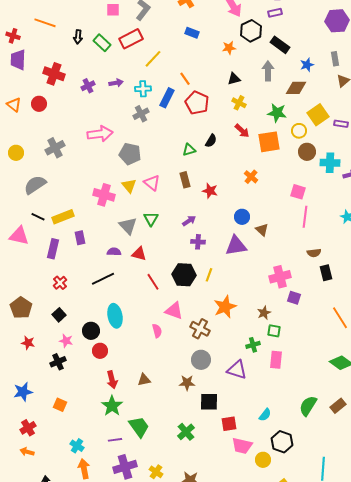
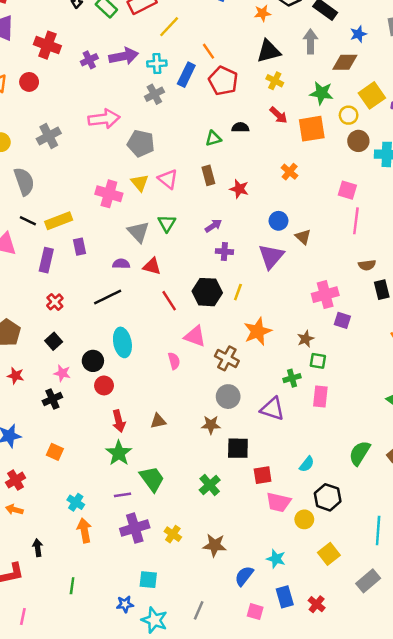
black triangle: (234, 79) -> (269, 51), size x1.5
purple arrow: (116, 83) -> (124, 56), size x1.6
black semicircle: (211, 141) -> (240, 127), turned -120
gray semicircle: (35, 185) -> (24, 181), turned 105
purple triangle: (236, 246) -> (271, 256), turned -40

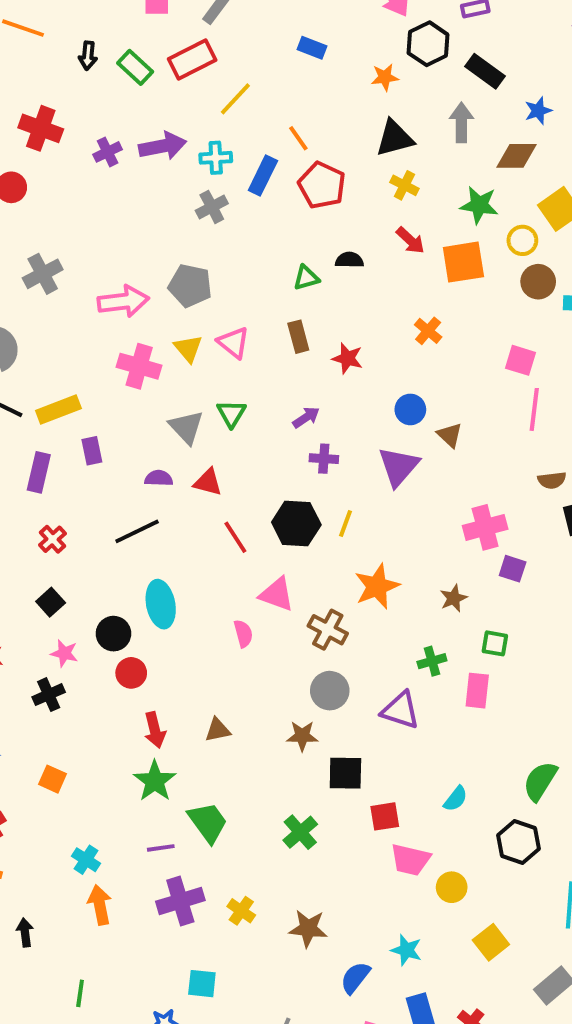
pink arrow: (104, 119) -> (123, 301), moved
green square: (318, 361) -> (495, 643), moved
black hexagon: (328, 497) -> (518, 842), moved

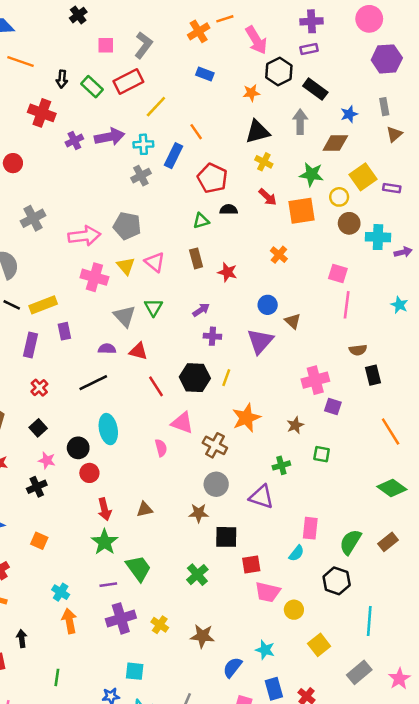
red cross: (41, 128) -> (42, 113), moved
red pentagon: (322, 185) -> (212, 178), moved
pink rectangle: (477, 691) -> (310, 528), moved

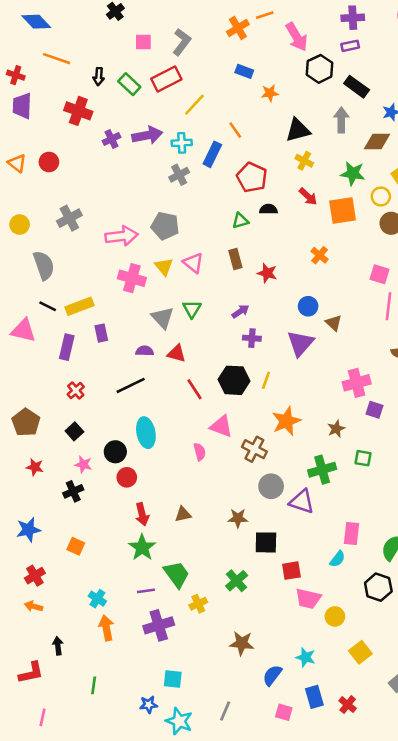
orange star: (251, 93) -> (270, 93), moved
green cross: (281, 465) -> (322, 470), size x1.5
gray circle: (216, 484) -> (271, 486), moved
yellow cross: (160, 625) -> (198, 604), moved, turned 30

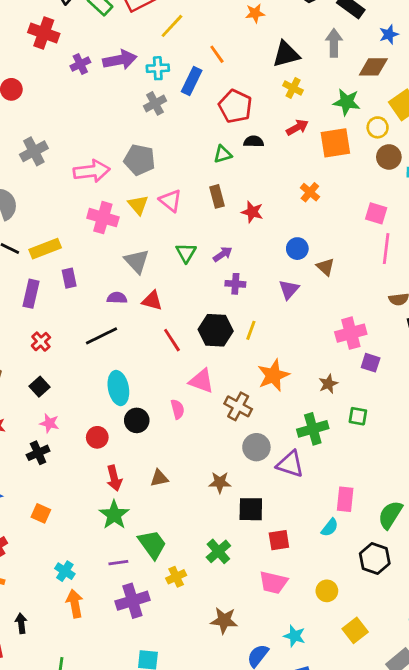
red arrow: (308, 196) -> (297, 127), turned -72
green triangle: (192, 309) -> (186, 253), moved
purple triangle: (300, 343) -> (289, 289), size x0.7
black circle: (115, 452) -> (137, 420), moved
pink trapezoid: (308, 599) -> (273, 582), moved

